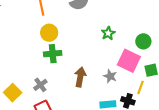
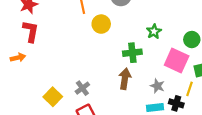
yellow circle: (49, 33) -> (101, 24), moved
green cross: (53, 54) -> (132, 53), moved
gray star: (110, 76) -> (157, 86), moved

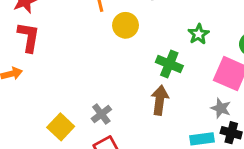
green cross: (132, 53) -> (169, 64), turned 30
gray star: (157, 86) -> (221, 108), moved

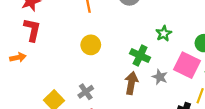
yellow circle: (126, 25) -> (91, 45), moved
gray star: (221, 108) -> (160, 77), moved

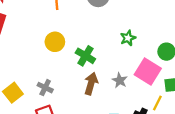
green cross: (140, 56) -> (85, 56), moved
gray cross: (86, 92) -> (45, 88), turned -35

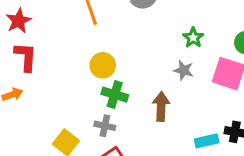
green cross: (85, 56) -> (115, 95), moved
gray star: (120, 80) -> (184, 70), moved

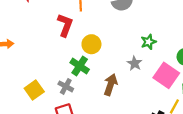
red L-shape: (26, 57) -> (65, 25), moved
yellow circle: (103, 65) -> (91, 44), moved

